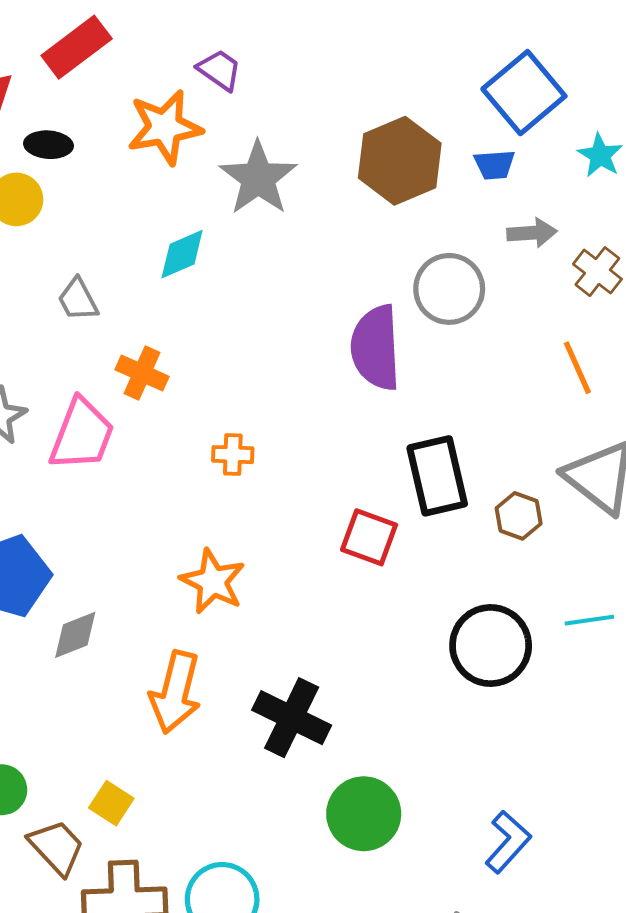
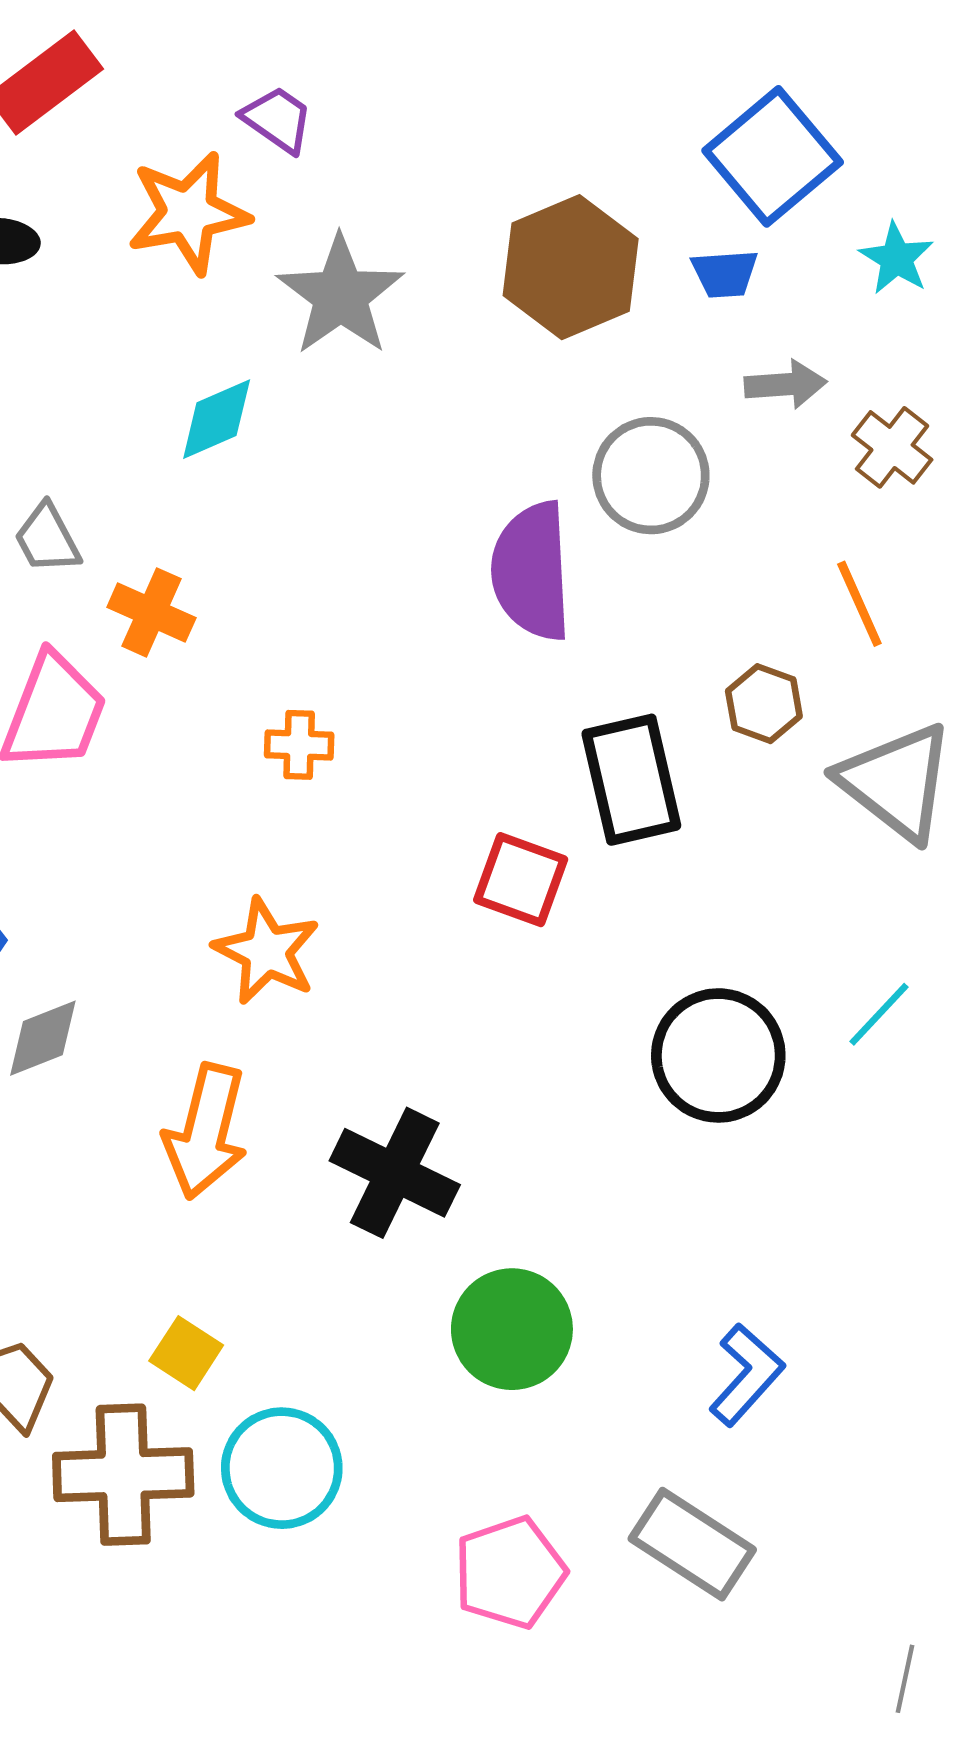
gray trapezoid: (78, 300) -> (47, 539), moved
brown hexagon: (519, 516) -> (764, 704), moved
cyan line: (589, 620) -> (879, 1014), turned -39
yellow square: (111, 803) -> (186, 1353), moved

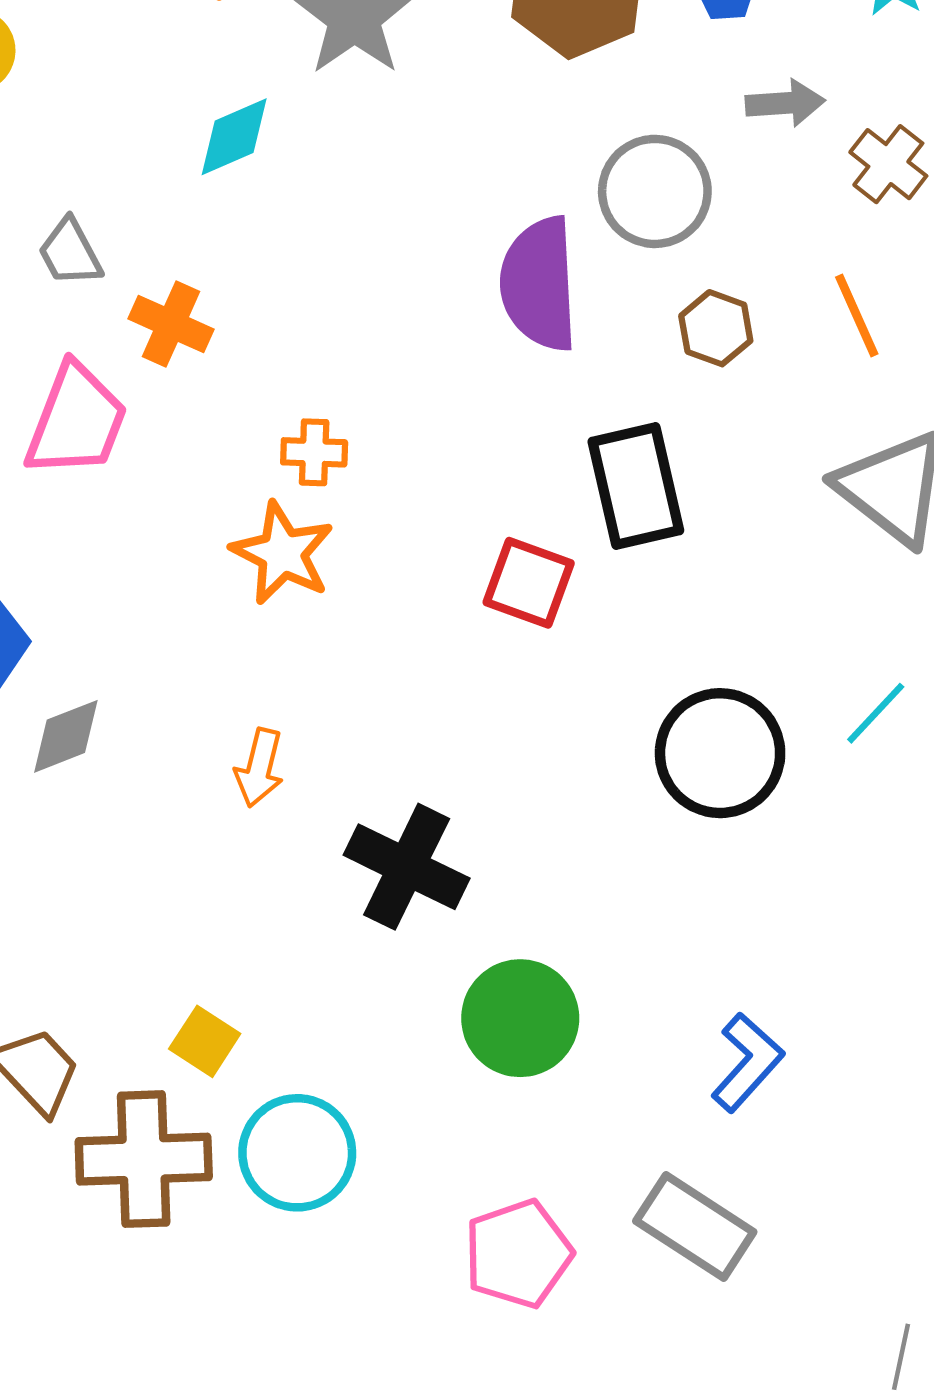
brown hexagon: (764, 704) -> (716, 328), moved
orange star: (267, 951) -> (282, 553), moved
orange arrow: (206, 1132) -> (259, 768), moved, size x0.6

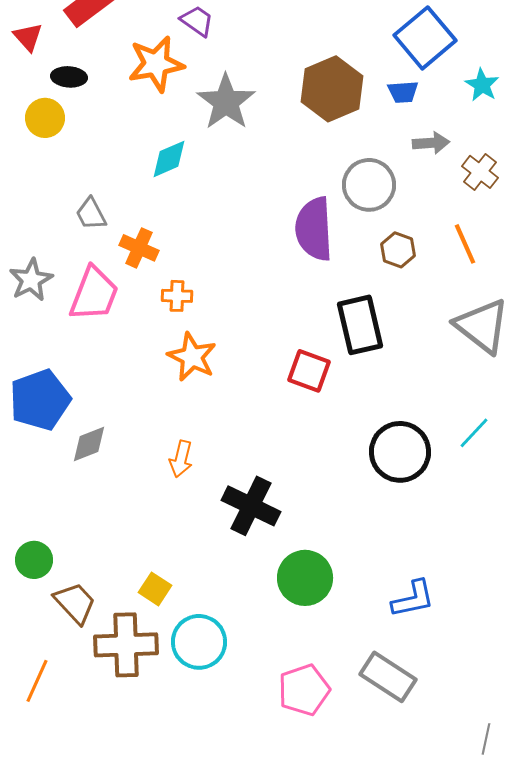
orange cross: (314, 452) -> (177, 296), moved
blue L-shape: (747, 1062) -> (413, 599), turned 36

